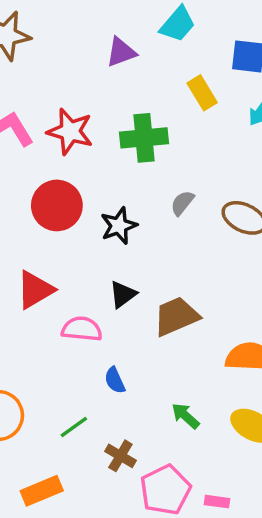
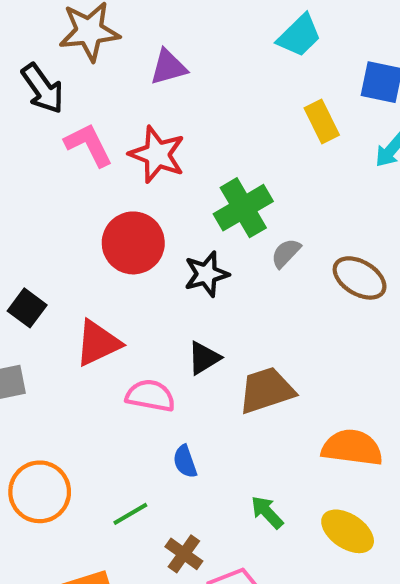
purple triangle: (121, 52) -> (168, 67), moved
green cross: (144, 138) -> (243, 208), moved, turned -30

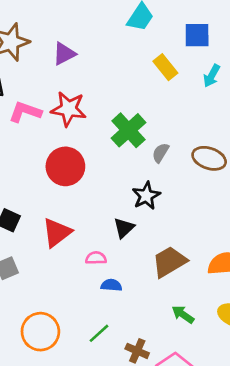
pink L-shape: (89, 145) -> (25, 112), turned -32
black star: (206, 274) -> (146, 196), moved
brown trapezoid: (266, 390) -> (169, 262), moved
pink semicircle: (150, 396) -> (96, 258), size x0.7
blue semicircle: (185, 461) -> (111, 285), moved, turned 126

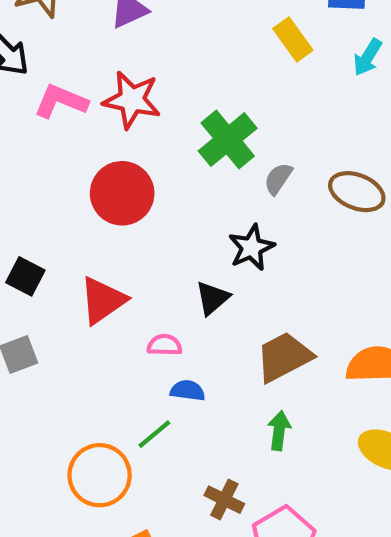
green arrow: (183, 314) -> (279, 431), moved, turned 60
orange circle: (40, 332) -> (100, 475), moved
green line: (99, 333) -> (154, 434), moved

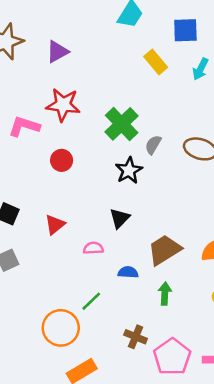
pink L-shape: (61, 101) -> (24, 126), moved
red circle: (122, 193) -> (62, 160), size x0.6
black star: (251, 247) -> (129, 170), moved
red triangle: (103, 300) -> (55, 225), size x0.7
blue semicircle: (188, 391) -> (128, 272), moved

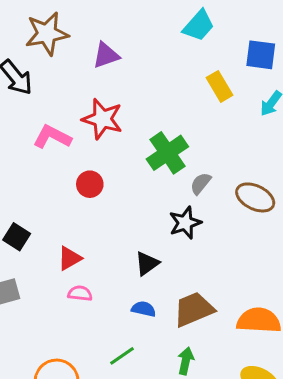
black star: (129, 170) -> (185, 223), moved
pink semicircle: (93, 248) -> (80, 293), moved
blue semicircle: (128, 272) -> (144, 309), moved
green line: (91, 301) -> (122, 356), moved

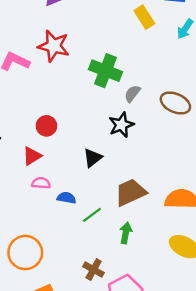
green cross: (167, 153) -> (105, 71), turned -32
red circle: (90, 184) -> (46, 126), moved
blue semicircle: (144, 309) -> (66, 198), moved
green line: (122, 356) -> (92, 215), moved

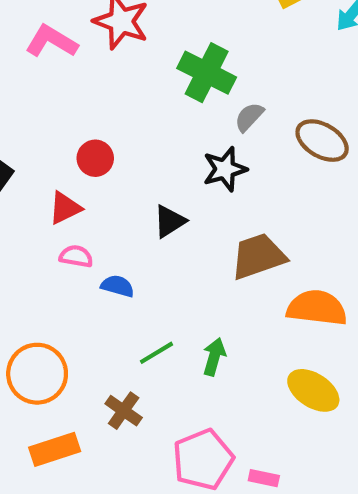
brown trapezoid: (130, 192) -> (258, 256), moved
green line: (92, 215) -> (156, 353), moved
brown cross: (94, 270) -> (124, 411), moved

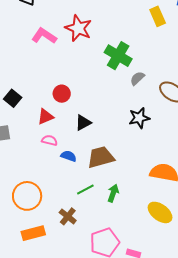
black star: (225, 169) -> (139, 118), moved
black triangle: (170, 221) -> (83, 123), moved
brown trapezoid: (258, 256) -> (101, 157), moved

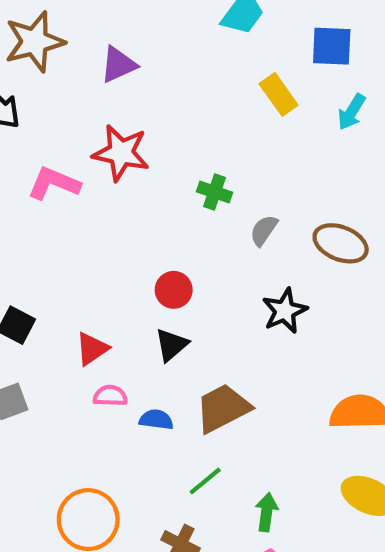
green cross: (118, 56) -> (215, 192), size x0.6
red circle: (62, 94) -> (174, 290), moved
green arrow: (113, 193) -> (267, 512), moved

